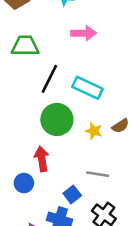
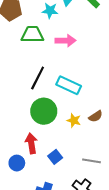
green trapezoid: (25, 46) -> (32, 34), moved
gray line: (98, 174) -> (91, 161), moved
blue square: (72, 194) -> (55, 157), moved

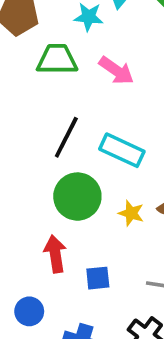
pink arrow: (66, 41) -> (116, 71), turned 36
blue square: (55, 157) -> (98, 278), turned 32
blue circle: (17, 163) -> (29, 311), moved

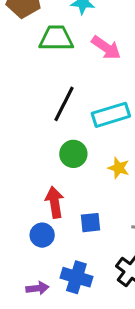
cyan rectangle: (122, 150) -> (111, 115), turned -42
green circle: (77, 197) -> (73, 154), size x0.7
blue circle: (29, 311) -> (42, 235), moved

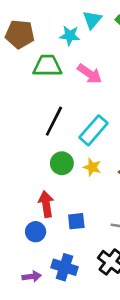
cyan rectangle: (111, 115) -> (93, 130), turned -32
yellow star: (119, 168) -> (92, 167), moved

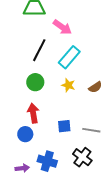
pink arrow: (90, 74) -> (62, 27), moved
green circle: (62, 163) -> (35, 82), moved
blue square: (76, 221) -> (64, 126), moved

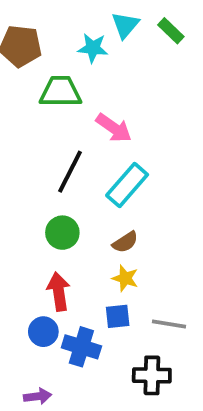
yellow star: (68, 85) -> (125, 278), moved
brown semicircle: (95, 87) -> (125, 242), moved
black cross: (82, 157) -> (152, 375), turned -36
blue cross: (47, 161) -> (81, 347), moved

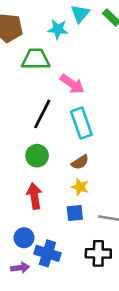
cyan rectangle: (127, 185) -> (81, 123), turned -60
blue circle: (43, 332) -> (24, 238), moved
blue cross: (81, 347) -> (47, 253), moved

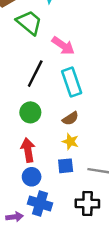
green trapezoid: (36, 59) -> (29, 23), turned 40
blue circle: (24, 238) -> (32, 177), moved

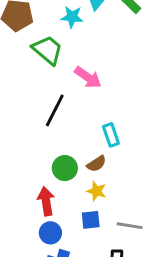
cyan rectangle: (72, 82) -> (111, 135), moved, size x0.7
green circle: (30, 112) -> (65, 168), moved

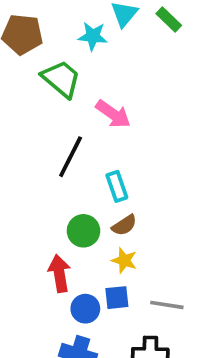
cyan rectangle: (111, 135) -> (117, 186), moved
blue circle: (50, 233) -> (85, 309), moved

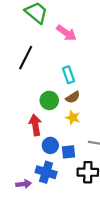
black line: (71, 157) -> (26, 58), moved
blue square: (117, 298) -> (69, 152), moved

